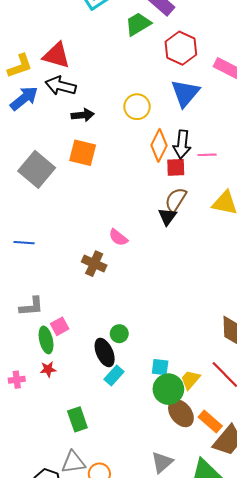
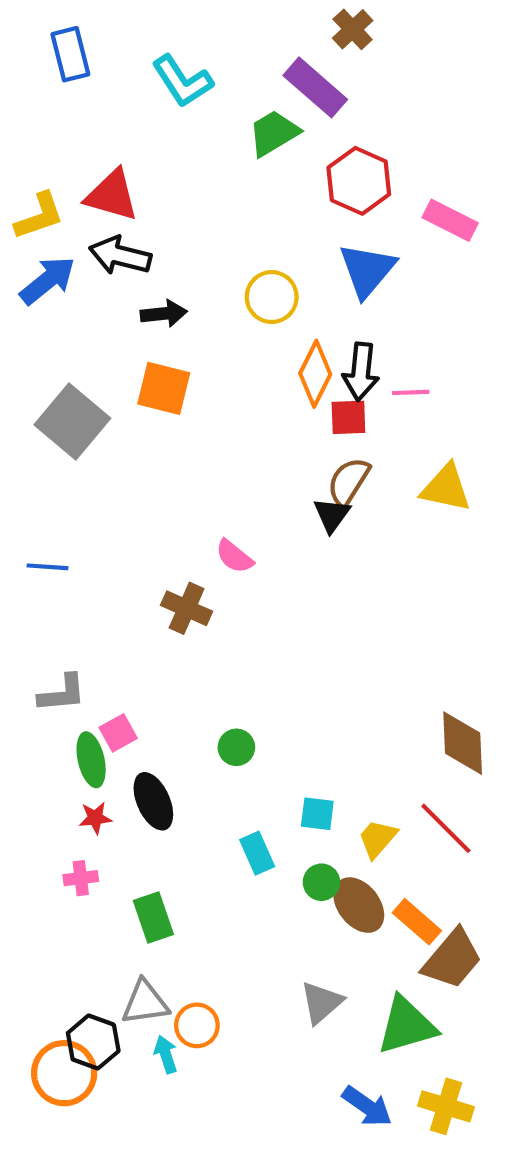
black ellipse: (105, 353) -> (153, 801), moved
cyan rectangle: (114, 376) -> (257, 853), moved, turned -66
pink cross: (17, 380) -> (81, 878), moved
green circle: (168, 389) -> (321, 882), moved, size x0.6

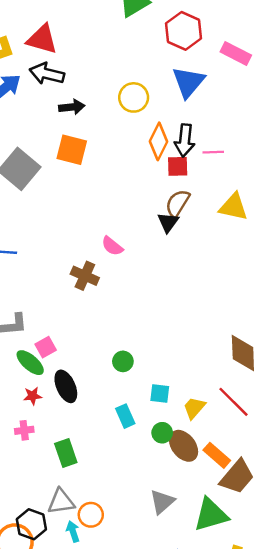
green circle: (236, 747) -> (123, 361), moved
green ellipse: (91, 760) -> (30, 363), turned -36

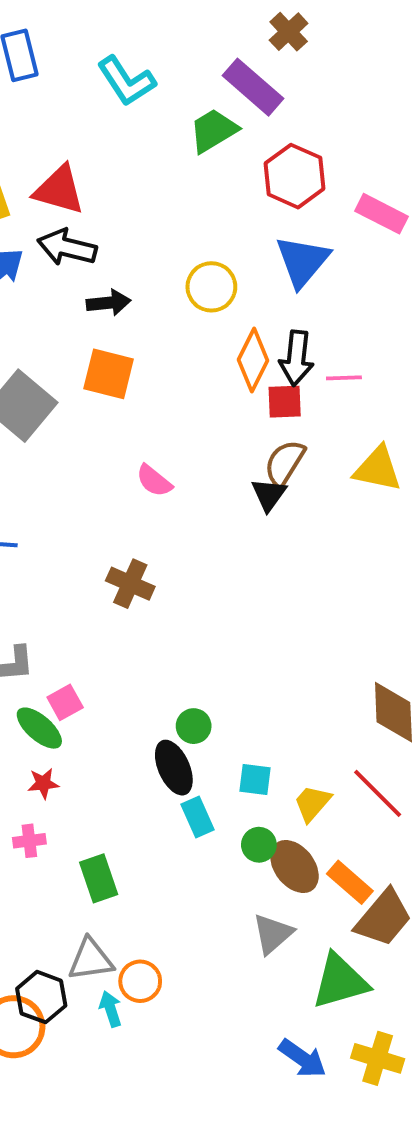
pink semicircle: (112, 246) -> (154, 481), moved
black ellipse: (66, 386) -> (174, 768), moved
gray triangle: (162, 502) -> (273, 934), moved

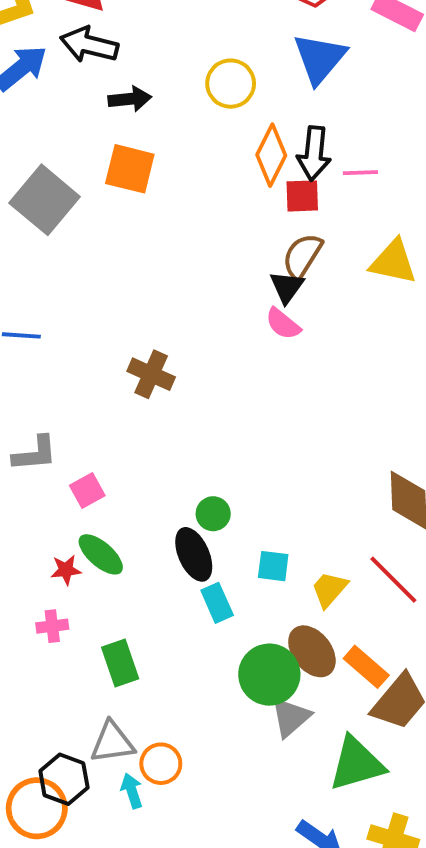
pink semicircle: (154, 481) -> (283, 324), moved
green ellipse: (39, 728) -> (101, 554), moved
green circle: (259, 845) -> (269, 675), moved, size x1.8

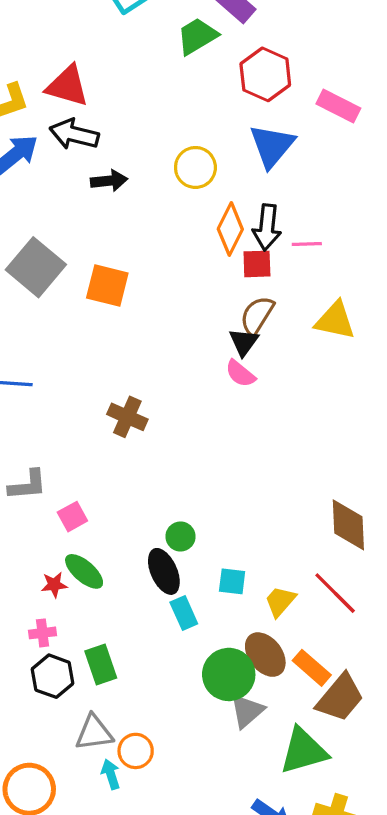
orange square: (130, 169) -> (107, 286), moved
black hexagon: (64, 779) -> (53, 676), moved

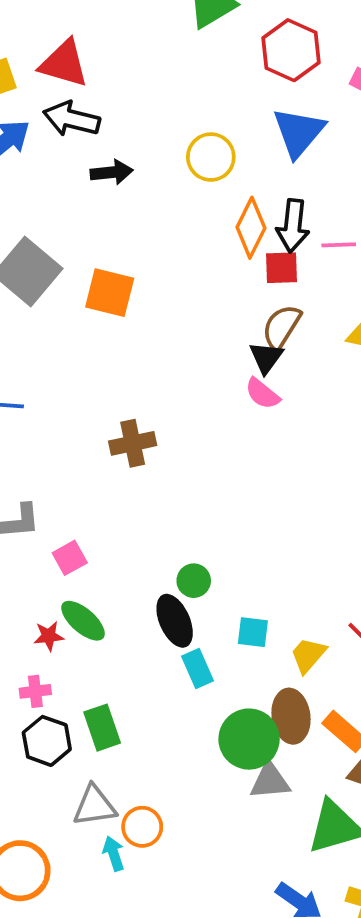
brown cross: (127, 417) -> (133, 443), turned -36
brown ellipse: (265, 655) -> (291, 716), turned 30
gray triangle: (247, 711) -> (270, 781), turned 36

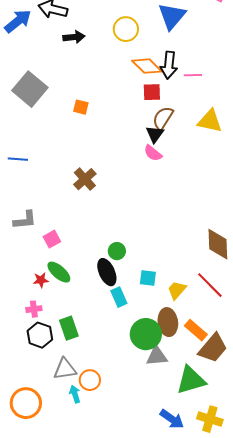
orange diamond: (251, 228) -> (147, 66), turned -72
red square: (281, 268) -> (152, 92), moved
orange square: (110, 293) -> (81, 107), moved, size x0.6
brown cross: (133, 443) -> (85, 179), turned -30

